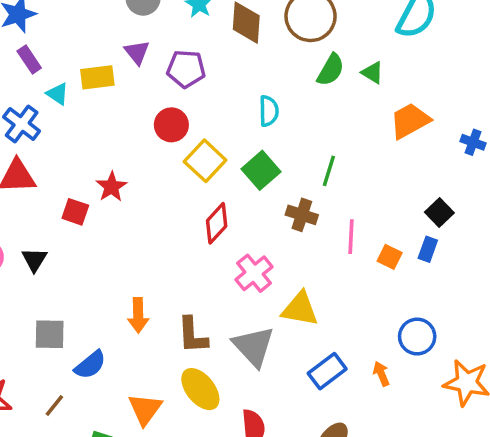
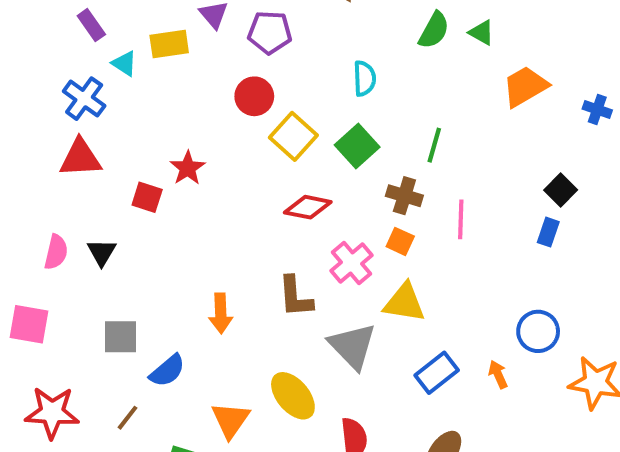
red diamond: (217, 223) -> (308, 207), turned 60
orange square: (390, 257) -> (400, 241), moved
brown L-shape: (192, 335) -> (295, 297), moved

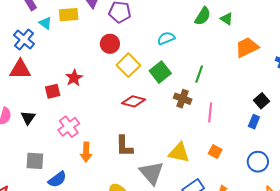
cyan semicircle: (364, 78) -> (166, 38), turned -114
red square: (147, 197) -> (53, 91), turned -35
orange square: (400, 241) -> (215, 152), moved
pink cross: (351, 263) -> (69, 127), moved
blue circle: (538, 331) -> (258, 162), moved

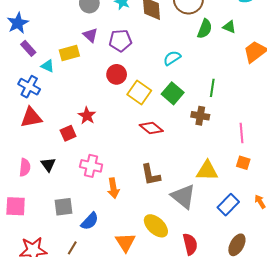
red diamond: (133, 101) -> (151, 128), turned 35
pink line: (210, 112) -> (241, 133), moved
pink cross: (69, 127) -> (91, 166), turned -30

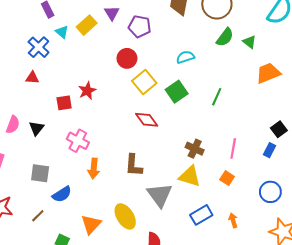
yellow rectangle: (69, 53) -> (87, 25), turned -42
brown cross: (200, 116) -> (195, 149), moved
red triangle: (31, 117) -> (32, 78), size x0.6

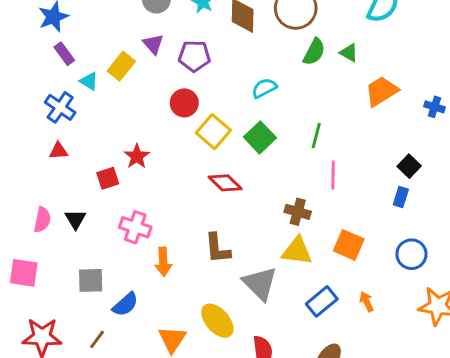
pink line: (233, 148) -> (333, 175), moved
orange square: (227, 178) -> (349, 245), size x1.5

